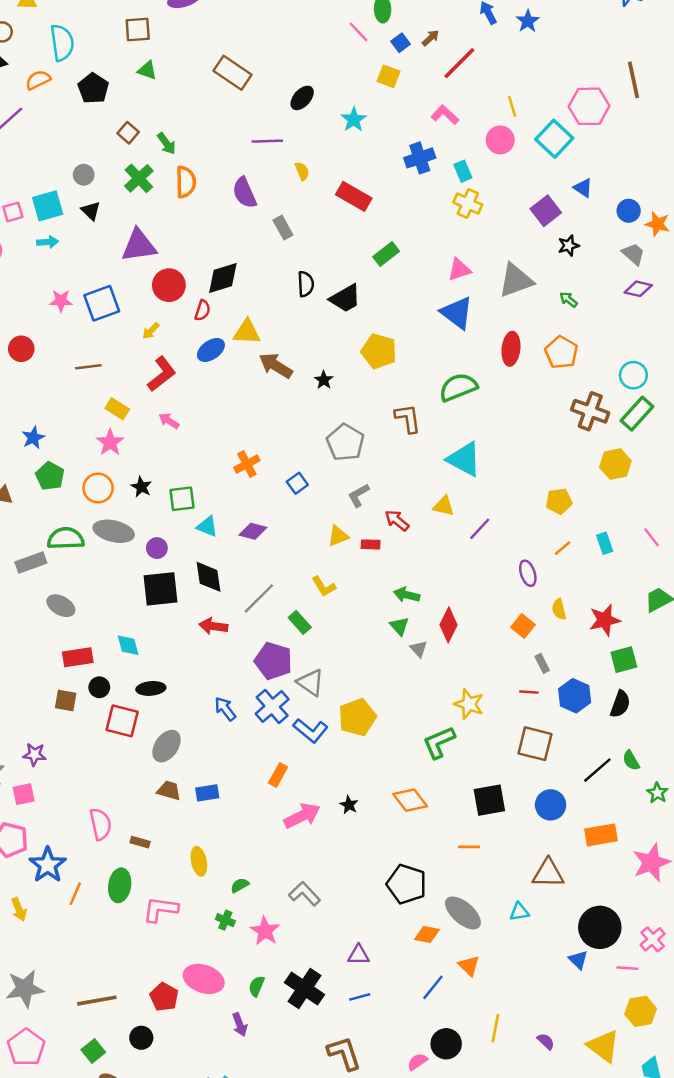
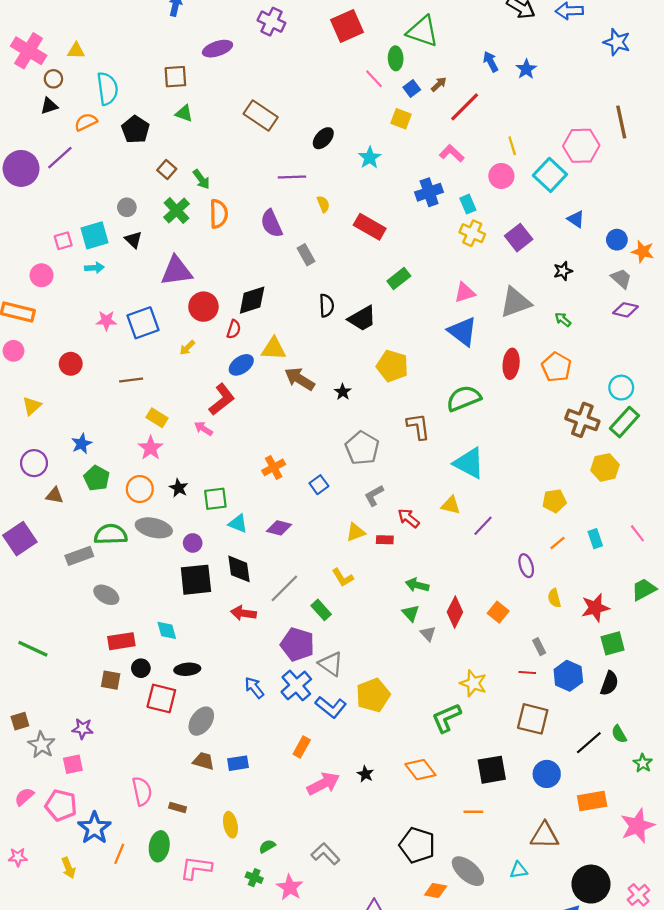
purple square: (546, 211) -> (519, 238), moved
red L-shape: (162, 374) -> (222, 399), moved
orange square: (523, 626) -> (498, 612), moved

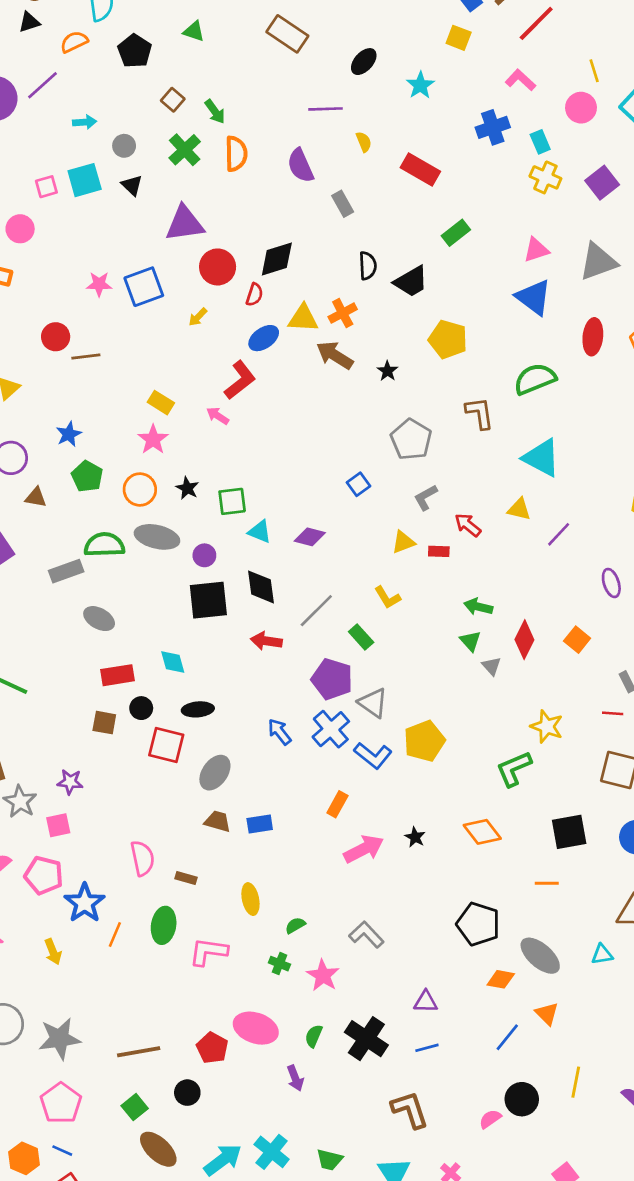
cyan arrow: (94, 268) -> (85, 122), moved
brown line: (131, 380) -> (86, 357), moved
orange cross: (274, 467) -> (343, 313), moved

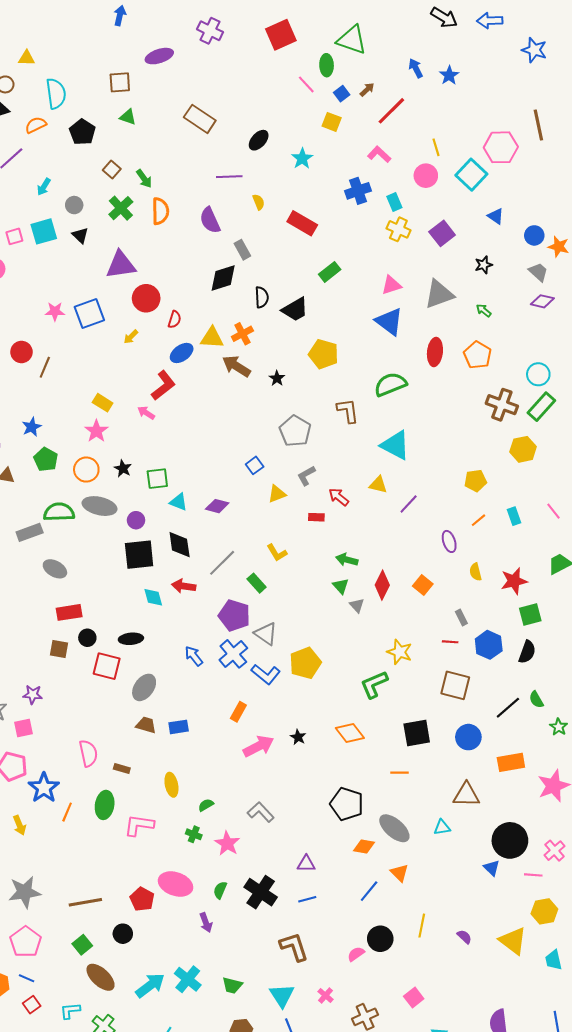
cyan arrow: (85, 122) -> (44, 187), turned 126
black diamond: (277, 259) -> (223, 278), moved
brown line: (86, 357) -> (45, 367), turned -60
yellow triangle: (403, 542) -> (277, 494), moved
cyan diamond: (173, 662) -> (153, 597), moved

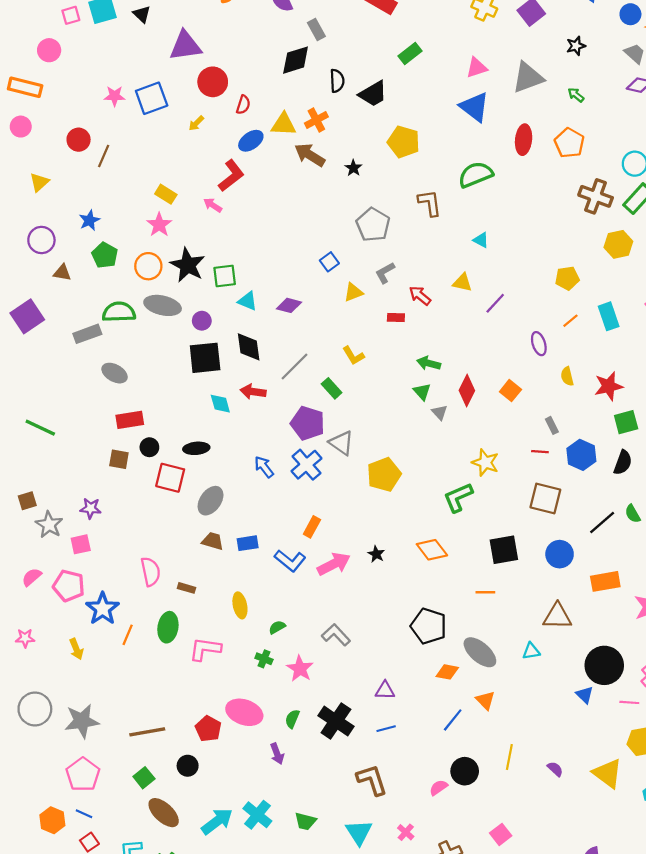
cyan triangle: (395, 445) -> (481, 240), size x0.5
black star: (123, 469) -> (188, 265), size x1.8
cyan rectangle: (514, 516) -> (609, 316), size x1.4
blue L-shape: (266, 674) -> (290, 561), moved

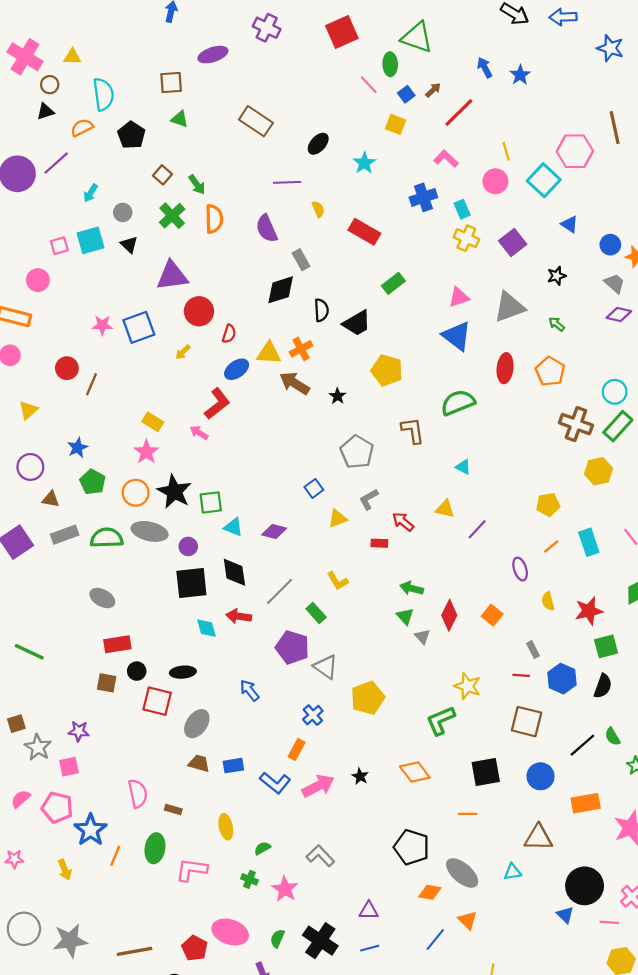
gray rectangle: (87, 334) -> (65, 535), moved
blue cross: (306, 465) -> (313, 715), moved, size x0.7

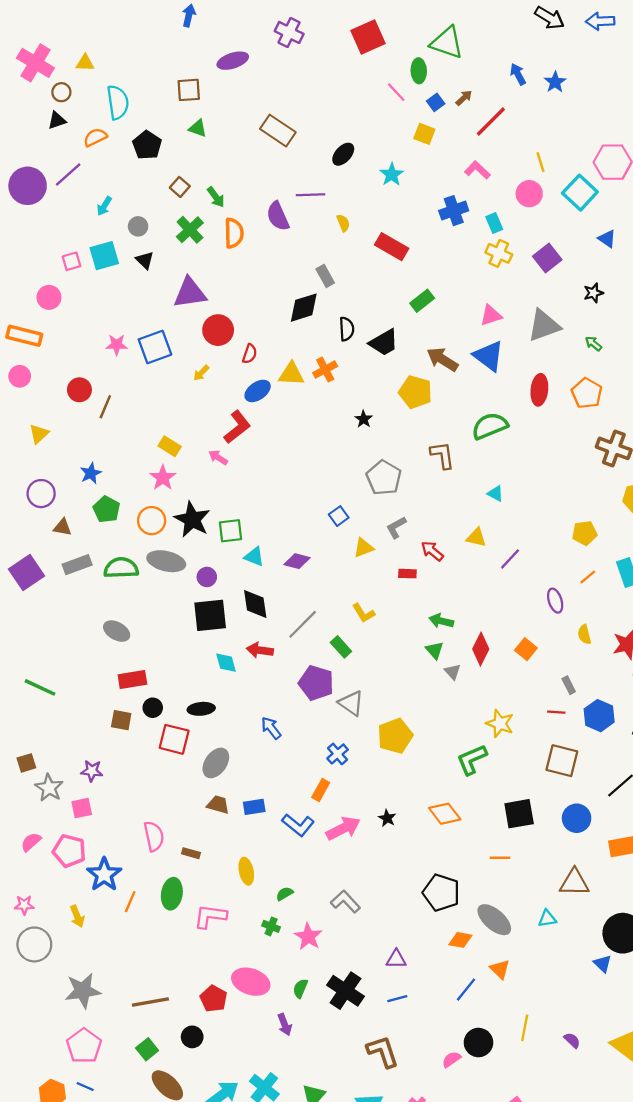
purple semicircle: (267, 229) -> (278, 216), moved
brown arrow: (295, 383) -> (442, 359), moved
gray circle: (24, 929) -> (34, 944), moved

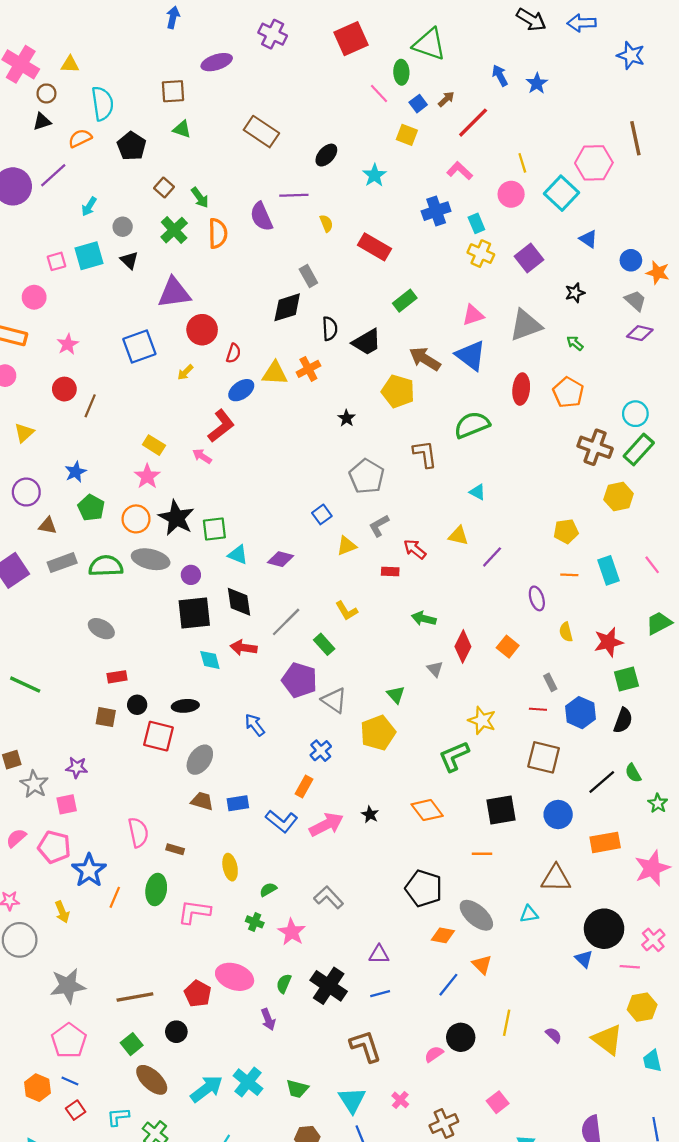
pink star: (117, 345) -> (68, 344), moved, turned -30
orange line: (588, 577) -> (569, 575), turned 42
green triangle: (435, 650) -> (396, 695), moved
red rectangle: (132, 680) -> (117, 677), size x0.7

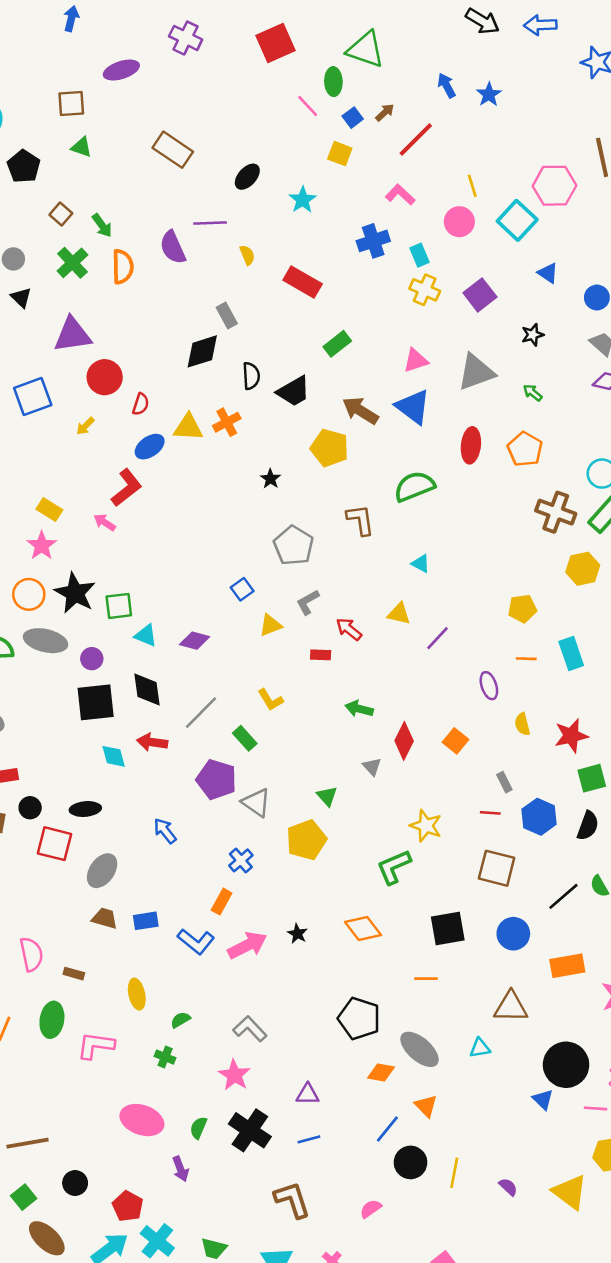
pink star: (292, 932) -> (234, 1075), moved
red pentagon: (198, 994) -> (128, 1206), moved
black circle: (461, 1037) -> (411, 1162), moved

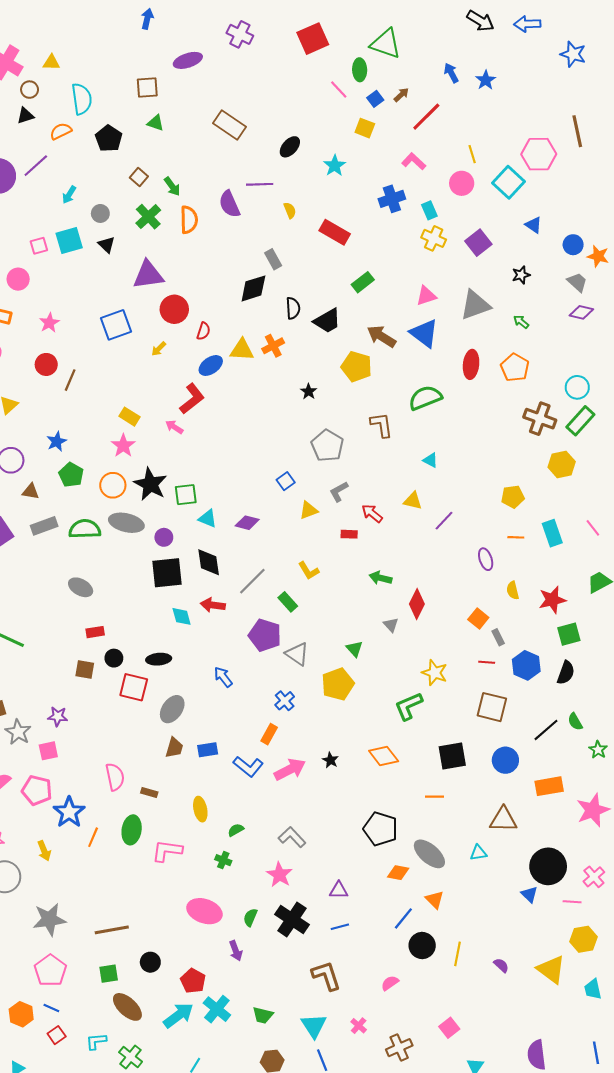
orange square: (455, 741) -> (478, 619), moved
brown trapezoid: (105, 918) -> (174, 748), turned 90
green square: (24, 1197) -> (109, 974), turned 30

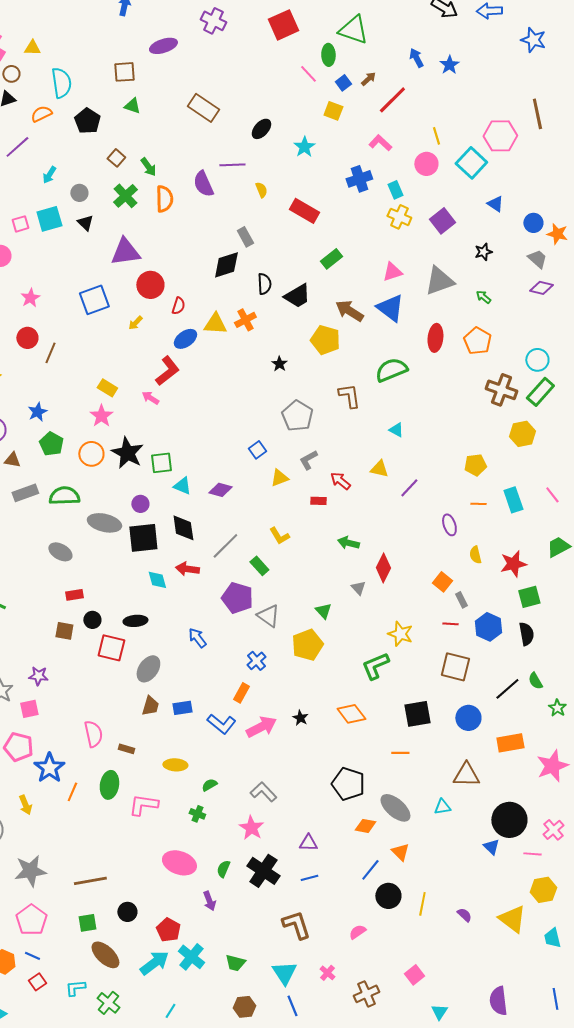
gray ellipse: (126, 523) -> (104, 523), moved
black semicircle: (566, 673) -> (526, 634), turned -30
yellow ellipse: (200, 809) -> (175, 765), turned -75

